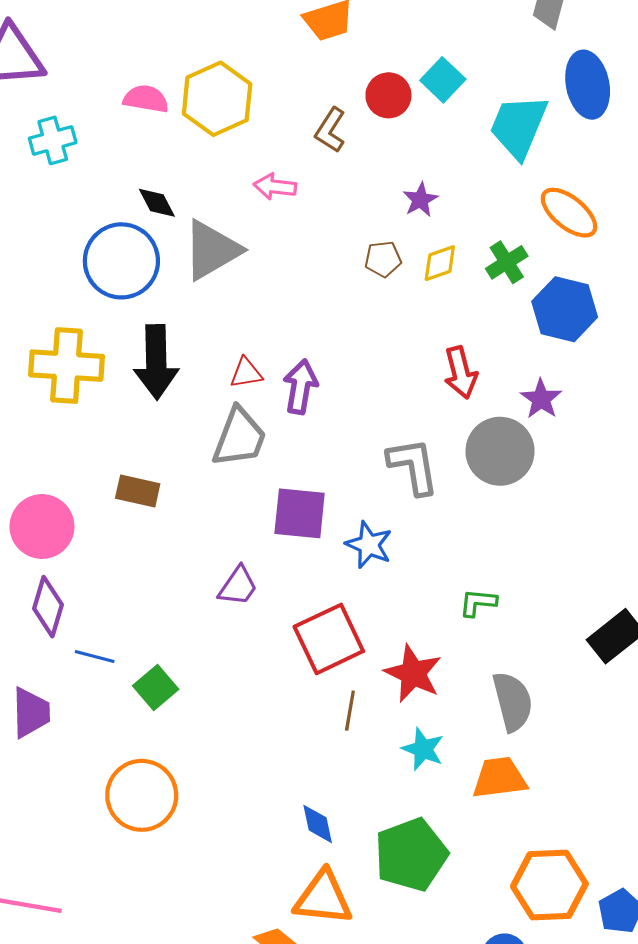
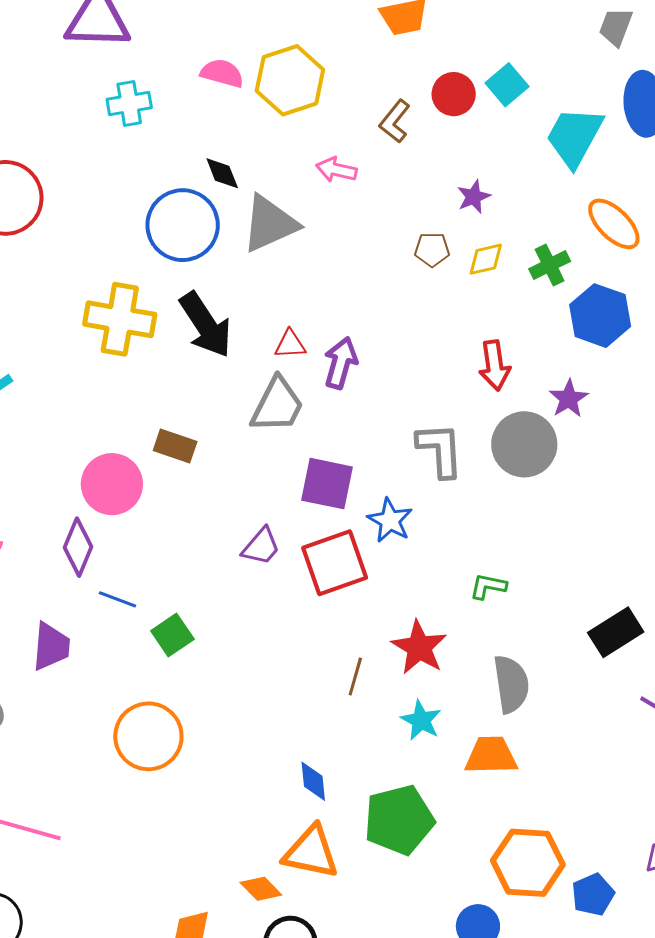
black arrow: (156, 362) -> (206, 325), turned -38
pink circle: (42, 526) -> (112, 484), moved
red square: (329, 639) -> (335, 563), moved

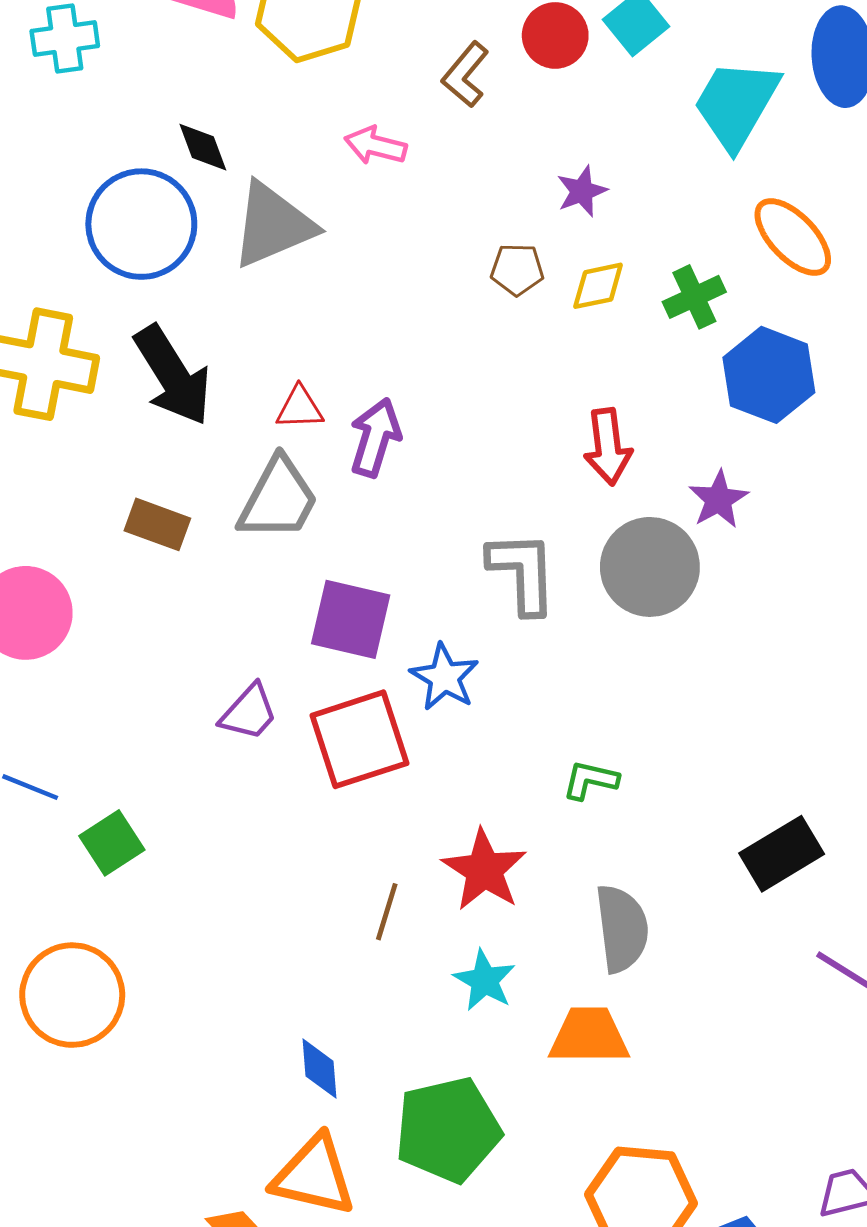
brown rectangle: (175, 446) -> (157, 524), moved

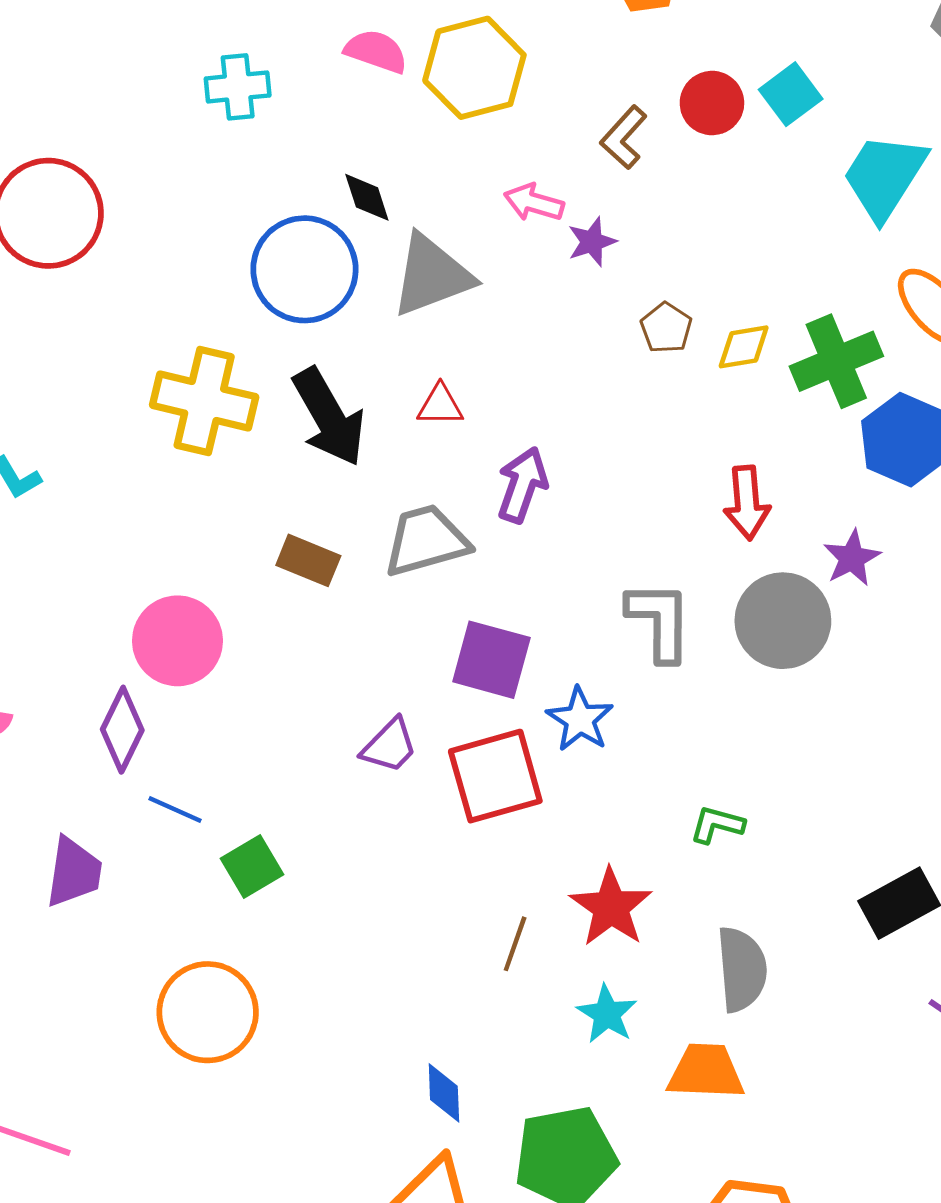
purple star: (582, 191) -> (592, 242), moved
brown pentagon: (517, 269) -> (666, 328), turned 30
green cross: (694, 297) -> (836, 361), size x1.5
red triangle: (300, 408) -> (440, 405), moved
gray trapezoid: (278, 499) -> (426, 541), turned -136

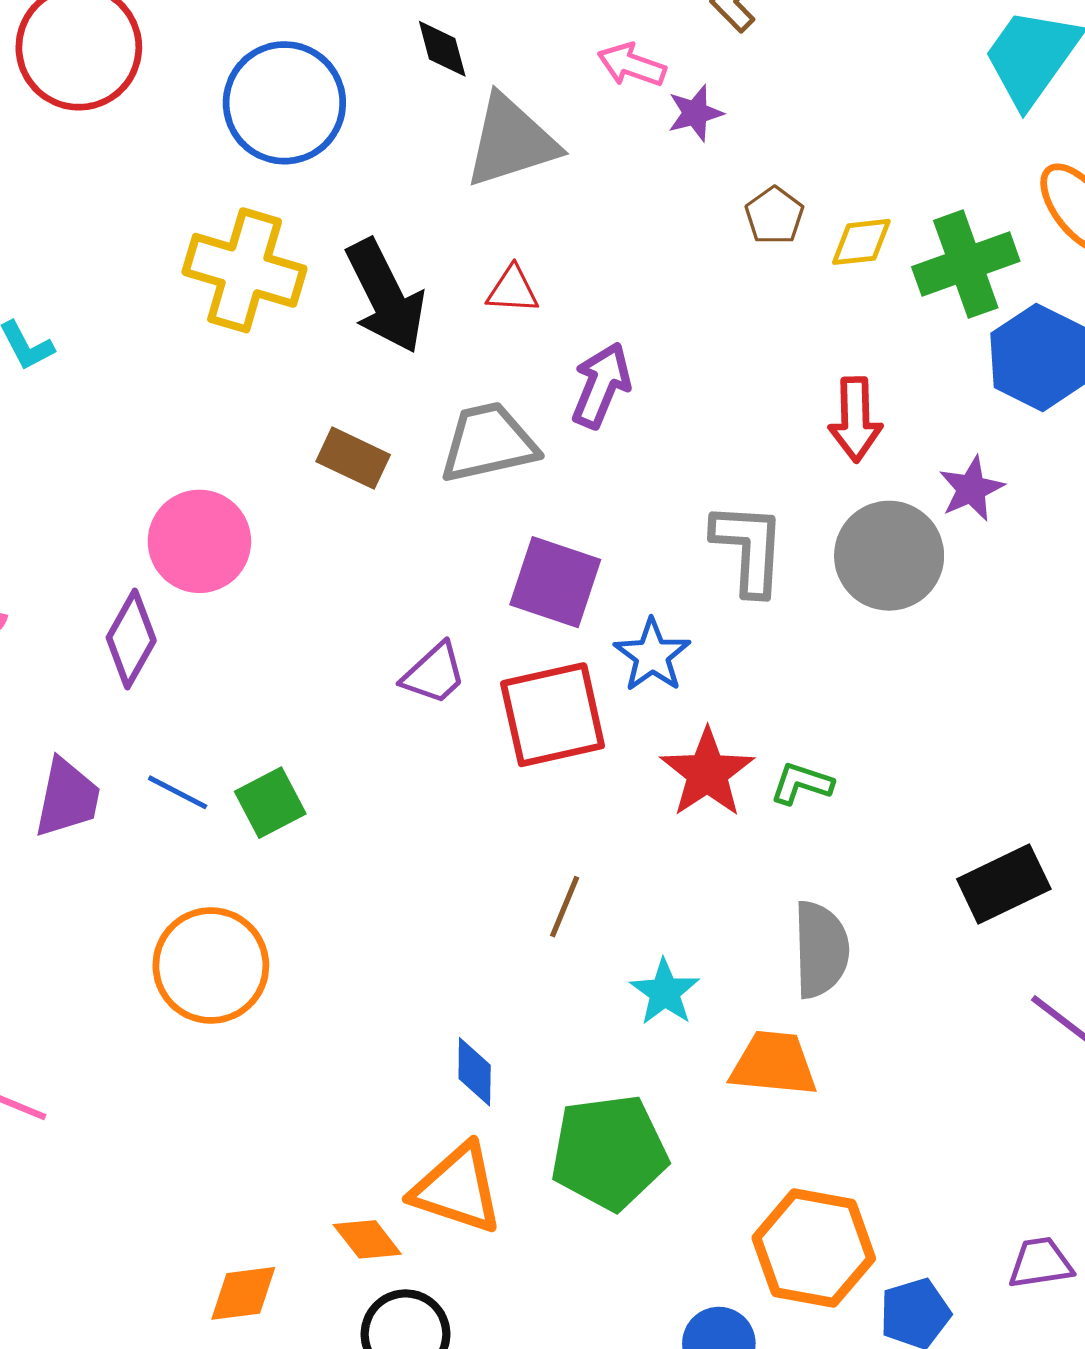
blue circle: (304, 269) -> (284, 103), moved
blue line: (175, 809) -> (178, 792), moved
red star: (611, 907) -> (707, 773), moved

